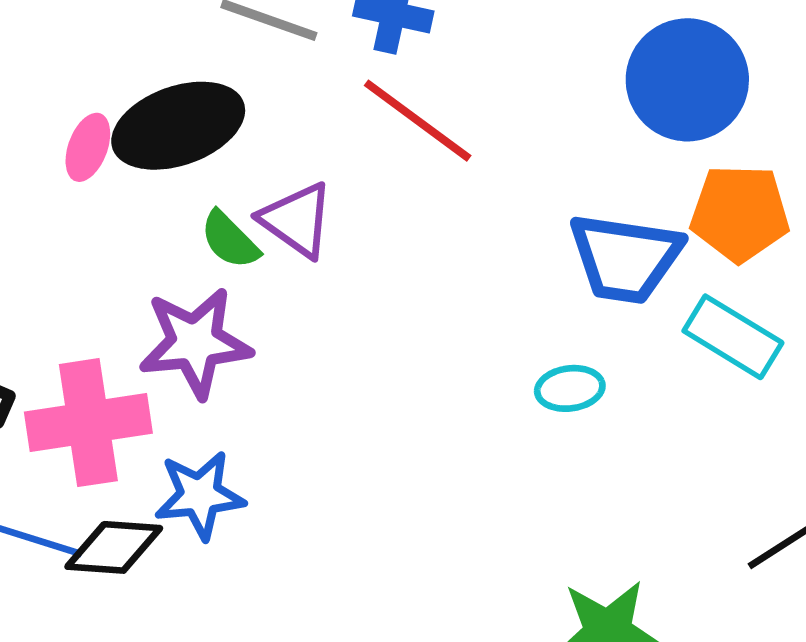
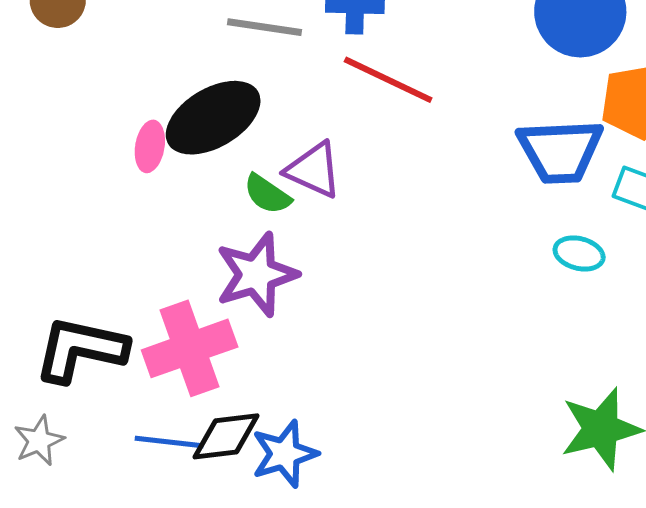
cyan ellipse: (570, 388) -> (579, 253), moved, turned 33
blue star: (200, 495) -> (285, 454), moved

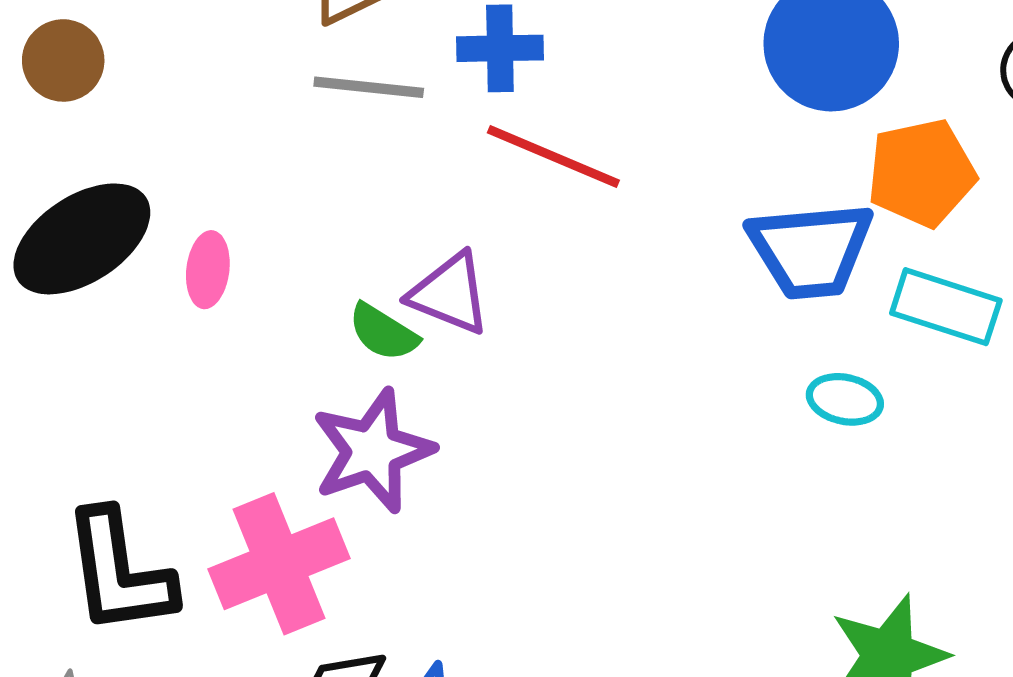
black ellipse: (213, 118) -> (82, 239), moved
black L-shape: (81, 349) -> (119, 572), turned -108

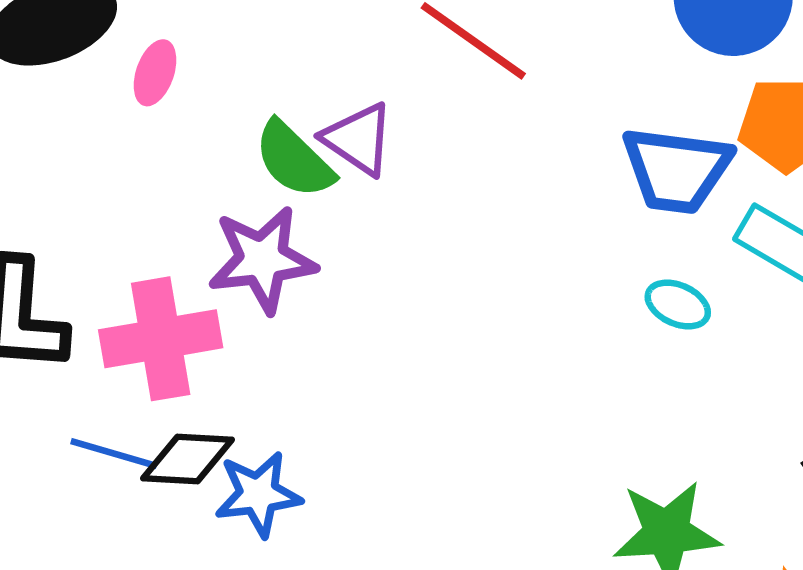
green semicircle: (383, 332) -> (294, 160), size x1.4

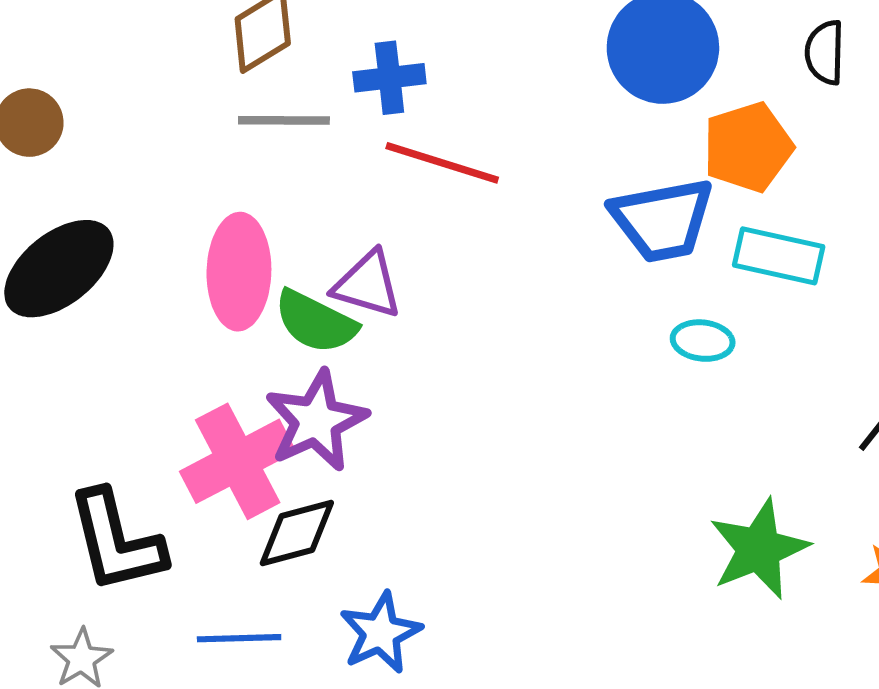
pink ellipse: (155, 73) -> (239, 272), moved, size x1.8
pink cross: (161, 339) -> (238, 461), moved
black diamond: (188, 459) -> (297, 533), moved

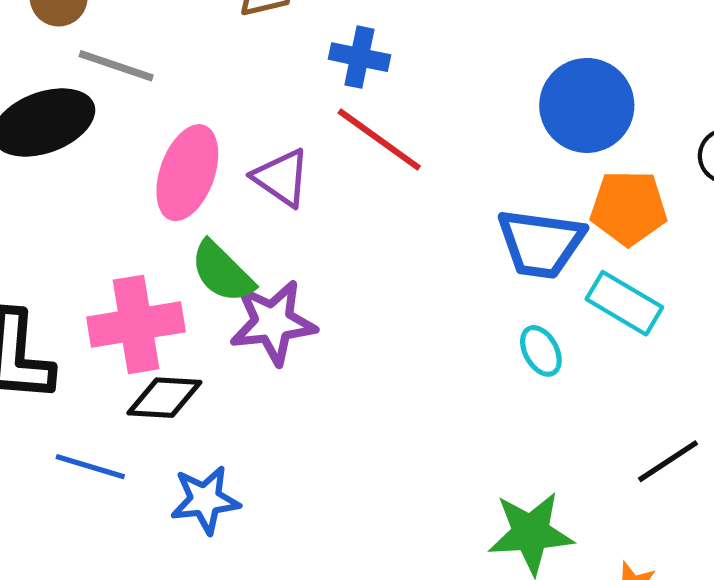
gray line: (284, 120) -> (116, 66), moved
purple triangle: (367, 285) -> (282, 178), moved
green semicircle: (316, 322) -> (222, 272), moved
cyan ellipse: (703, 341) -> (541, 351), turned 36
purple star: (316, 421) -> (273, 322), moved

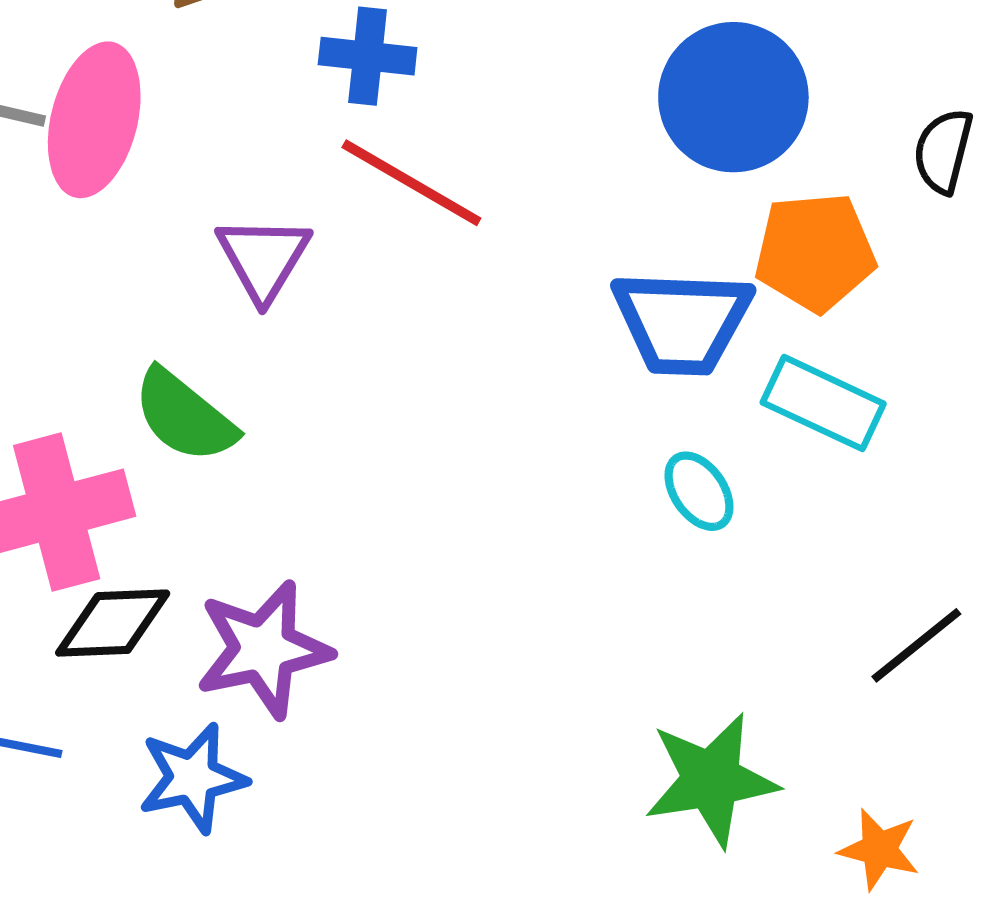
pink ellipse: (187, 173) -> (94, 120), moved
purple triangle: (282, 178) -> (263, 258), turned 32
purple star: (273, 322) -> (263, 649), moved

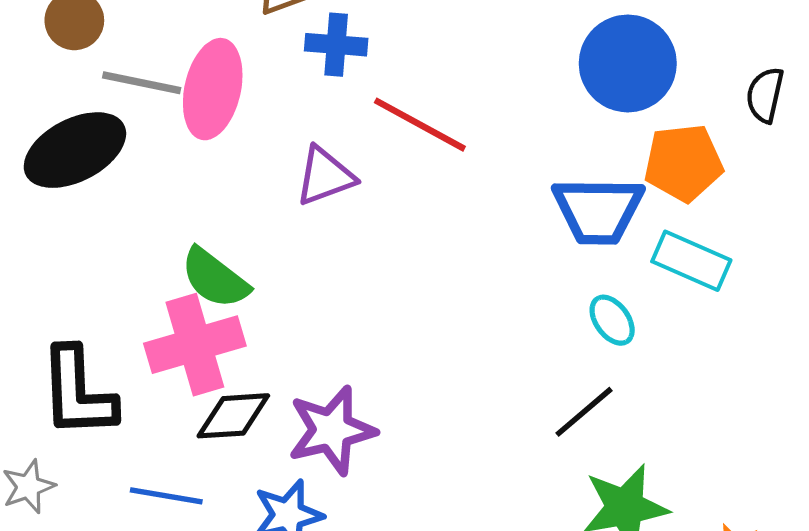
blue cross: (368, 56) -> (336, 45), moved
purple triangle: (263, 258) -> (325, 176), turned 40
green semicircle: (184, 416) -> (215, 278), moved
black line: (916, 645) -> (584, 412), moved

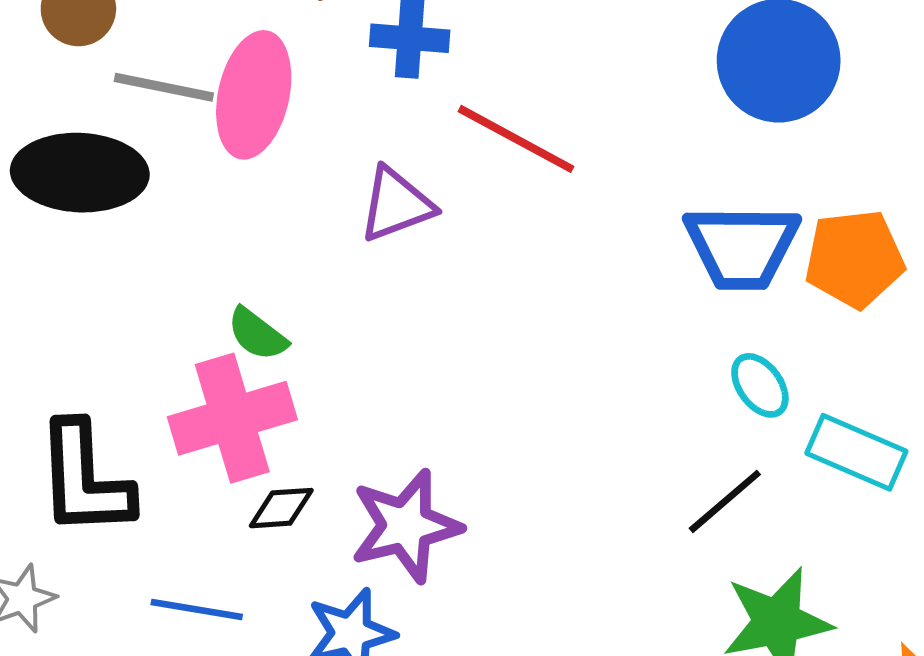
black ellipse: (75, 150) -> (80, 173), turned 30
orange pentagon: (683, 163) -> (854, 259), moved
cyan rectangle: (691, 261) -> (856, 452), moved
green semicircle: (215, 278) -> (257, 334), size x0.7
black diamond: (233, 416) -> (281, 508), size x0.7

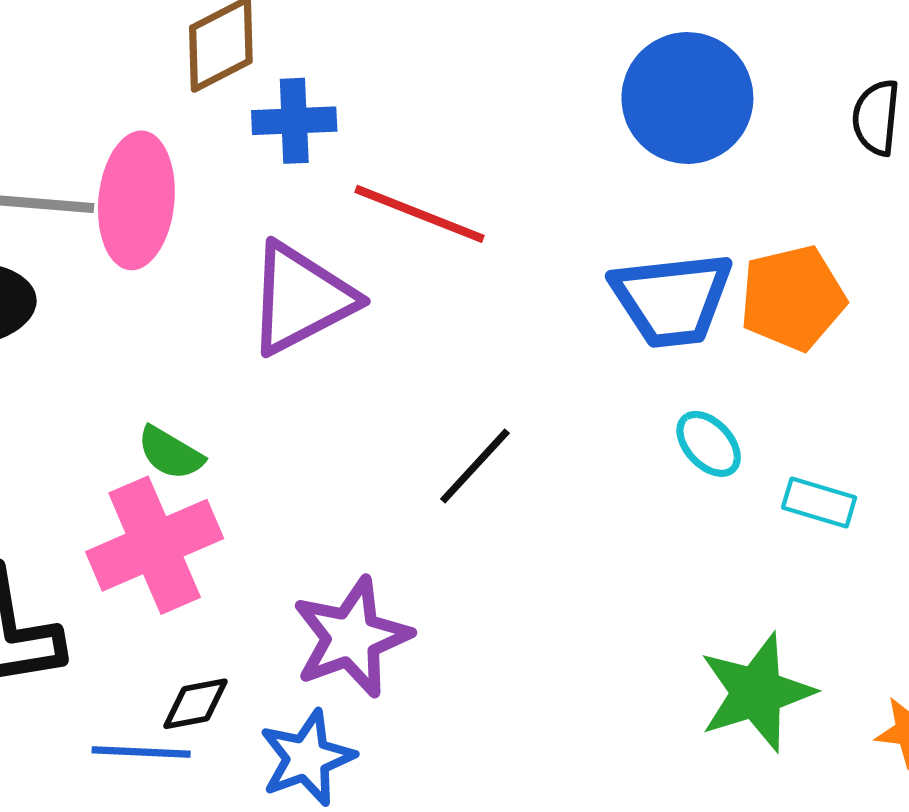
purple triangle: (396, 205) -> (301, 298), size x1.4
cyan rectangle: (856, 452) -> (819, 502), size x0.7
black line: (725, 501) -> (475, 466), moved
black diamond: (281, 508) -> (195, 704), moved

